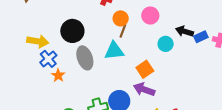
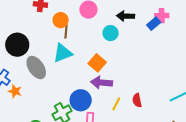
blue rectangle: (201, 37) -> (154, 24), moved

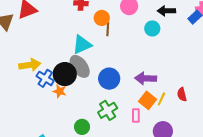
black circle: (17, 45) -> (65, 74), moved
cyan triangle: (63, 53) -> (82, 45), moved
orange square: (97, 63) -> (147, 100), moved
blue circle: (81, 100) -> (109, 79), moved

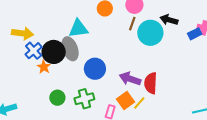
cyan circle: (152, 28) -> (150, 33), size x1.6
brown line: (108, 29) -> (132, 24), moved
red semicircle: (182, 94) -> (151, 83), moved, size x1.5
green circle: (82, 127) -> (57, 98), moved

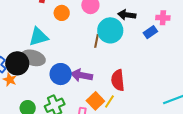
brown line: (132, 24) -> (97, 41), moved
blue rectangle: (195, 34) -> (150, 32), moved
gray ellipse: (70, 49) -> (33, 58), turned -45
purple arrow: (130, 79) -> (82, 75), moved

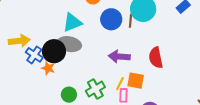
blue circle: (61, 74) -> (111, 19), moved
orange square: (95, 101) -> (136, 81), turned -30
yellow line: (109, 101) -> (120, 84), moved

